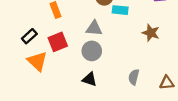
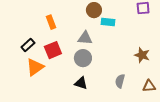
brown star: (151, 33) -> (142, 55), moved
orange triangle: (37, 61) -> (35, 67), turned 42

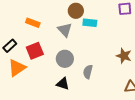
orange rectangle: (51, 22) -> (33, 23), turned -48
gray triangle: (85, 38) -> (65, 30), moved, turned 42
gray semicircle: (120, 81) -> (88, 72), moved

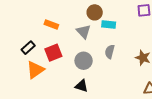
gray semicircle: (88, 72) -> (110, 52), moved

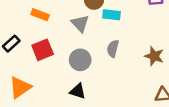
orange triangle: (35, 70) -> (20, 87), moved

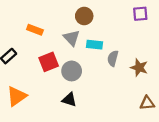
cyan rectangle: (112, 15) -> (94, 45), moved
gray semicircle: (113, 49) -> (113, 58), moved
red square: (43, 50) -> (49, 62), moved

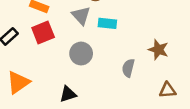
gray semicircle: (113, 58) -> (128, 68), moved
red square: (49, 62) -> (43, 33), moved
black triangle: (69, 100) -> (68, 94), moved, turned -35

